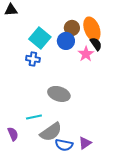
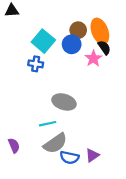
cyan line: (34, 117) -> (48, 124), moved

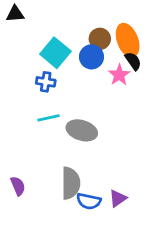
cyan line: (48, 124) -> (48, 118), moved
gray semicircle: (55, 143) -> (71, 183), turned -55

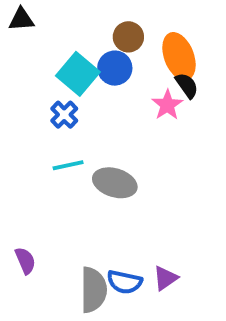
brown circle: (100, 39) -> (128, 37), moved
blue circle: (91, 57) -> (115, 68), moved
blue cross: (46, 82) -> (64, 115), turned 36
gray semicircle: (71, 183) -> (93, 290), moved

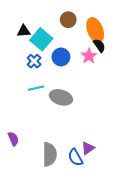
black triangle: (21, 19) -> (24, 31), moved
blue circle: (115, 68) -> (61, 57), moved
blue semicircle: (125, 282) -> (75, 157), moved, turned 48

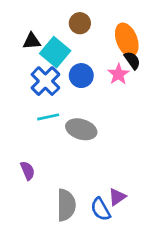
brown circle: (68, 20) -> (80, 23), moved
blue cross: (34, 61) -> (45, 81), size x1.5
purple semicircle: (13, 139) -> (28, 171), moved

